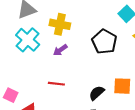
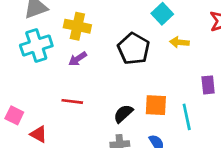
cyan cross: (28, 40) -> (36, 45), turned 30

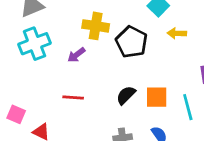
yellow cross: (77, 26) -> (96, 26), moved
black semicircle: (123, 114) -> (126, 95), moved

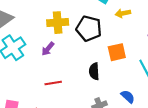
black semicircle: (126, 95) -> (94, 71), turned -35
orange square: (157, 97) -> (117, 52), moved

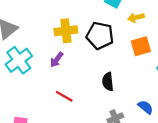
orange square: (117, 52) -> (141, 46), moved
red line: (53, 83) -> (64, 96), turned 42

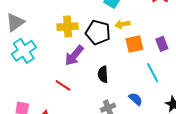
yellow arrow: (136, 17) -> (122, 24), moved
purple arrow: (57, 60) -> (74, 55), moved, size x1.5

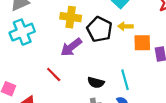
orange square: (134, 44) -> (142, 43), moved
cyan line: (153, 73) -> (125, 80), moved
black semicircle: (103, 74) -> (96, 83), moved, turned -84

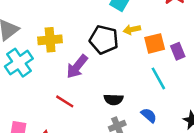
yellow cross: (71, 17) -> (50, 40), moved
cyan line: (125, 80) -> (158, 78), moved

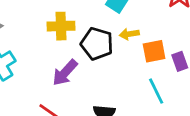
yellow cross: (50, 40) -> (61, 26), moved

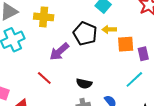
yellow cross: (61, 26) -> (44, 17), moved
cyan line: (156, 91) -> (134, 79), moved, turned 66

